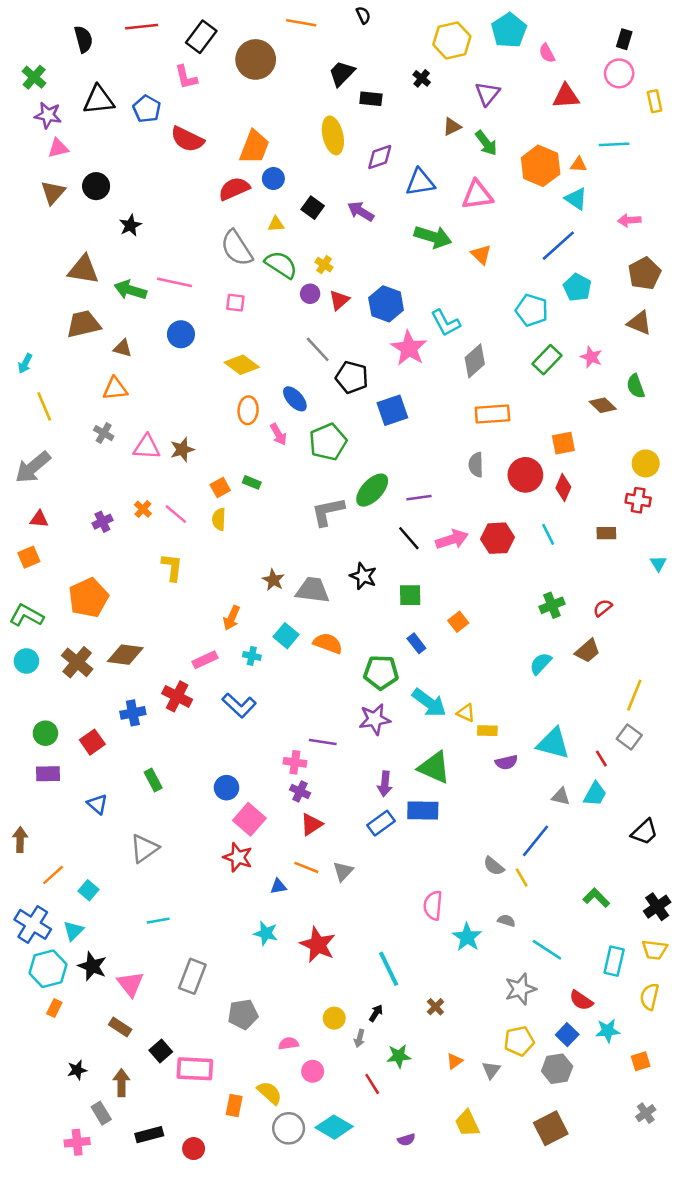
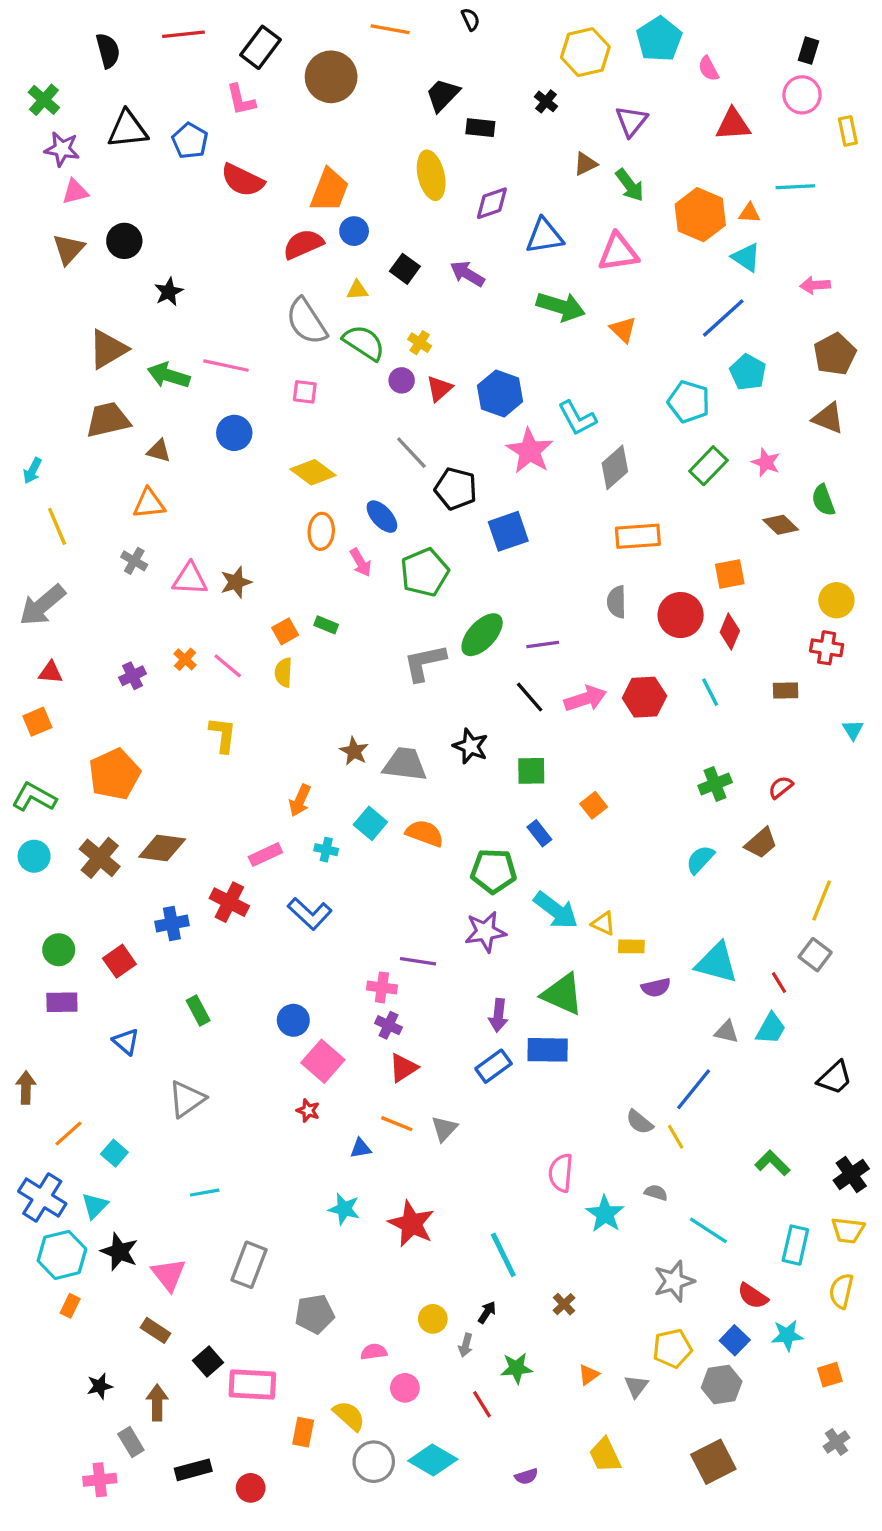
brown triangle: (83, 270) -> (108, 349), turned -40
red star: (238, 857) -> (308, 1111), size x0.6

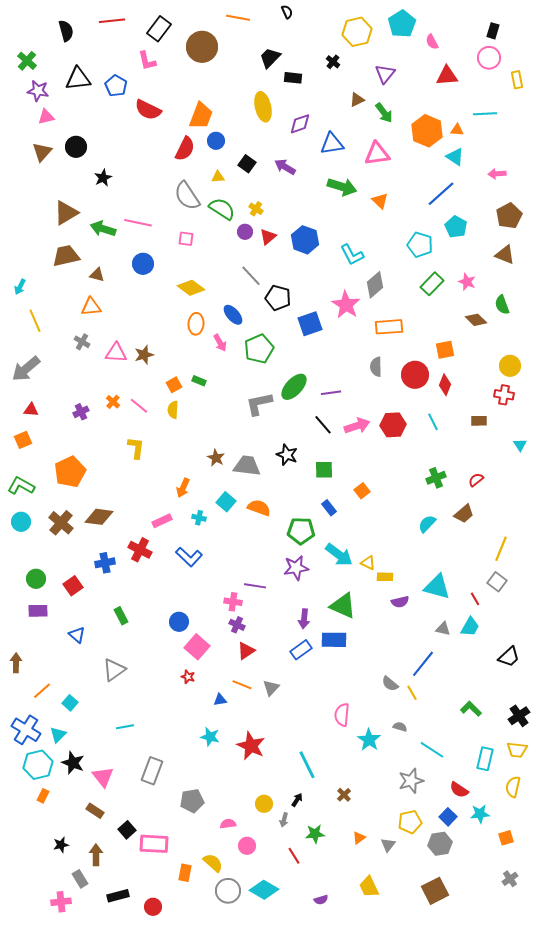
red semicircle: (303, 244) -> (185, 149), turned 140
pink star: (530, 451) -> (346, 305), moved

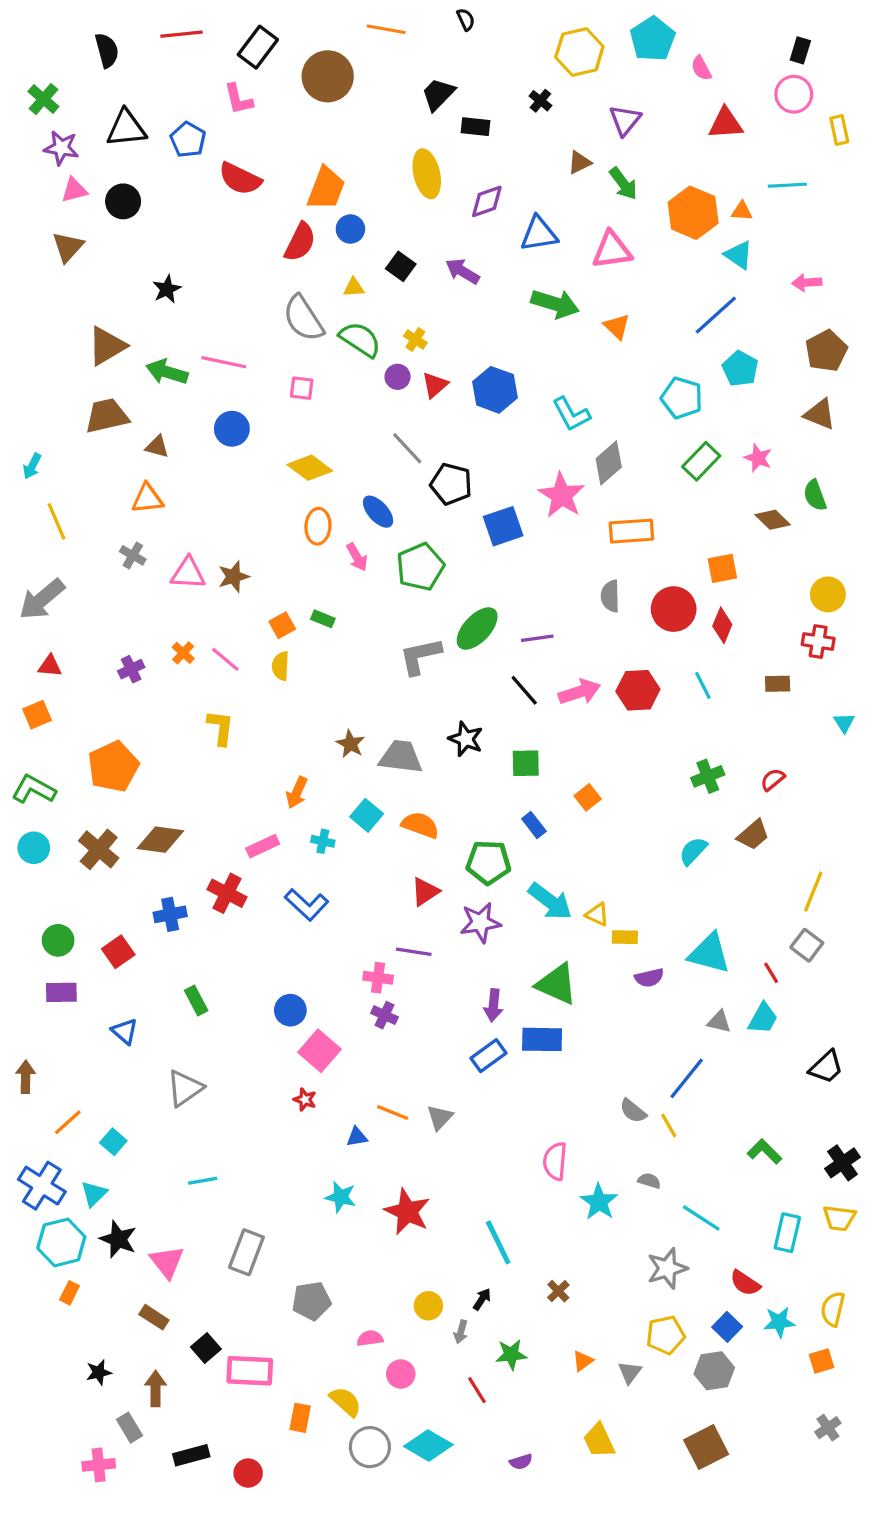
black circle: (76, 147) -> (123, 201), moved
red triangle: (246, 651) -> (425, 892), moved
yellow semicircle: (513, 787) -> (833, 1309), moved

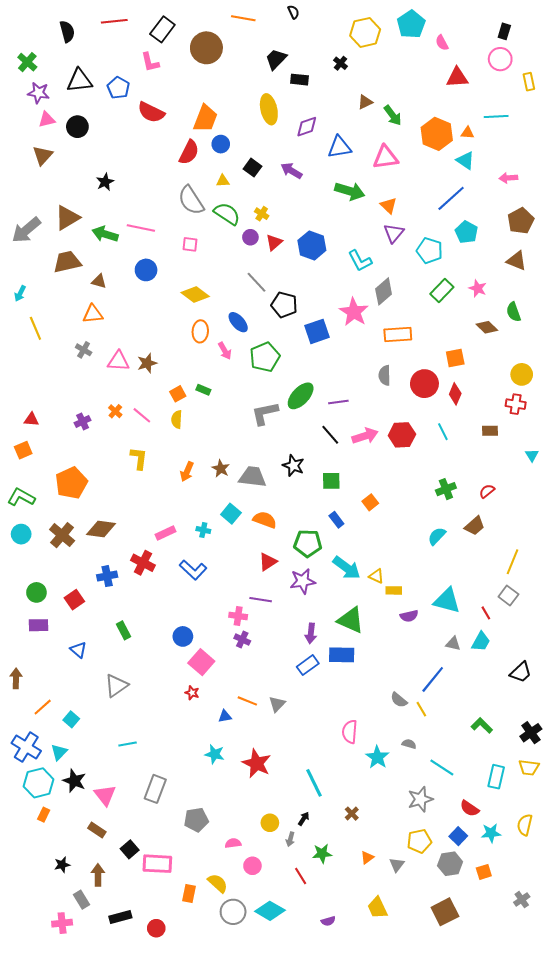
purple triangle: (625, 120) -> (394, 233), moved
gray arrow: (42, 599) -> (26, 230), moved
orange arrow: (297, 793) -> (187, 472), moved
orange square: (821, 1361) -> (484, 872), moved

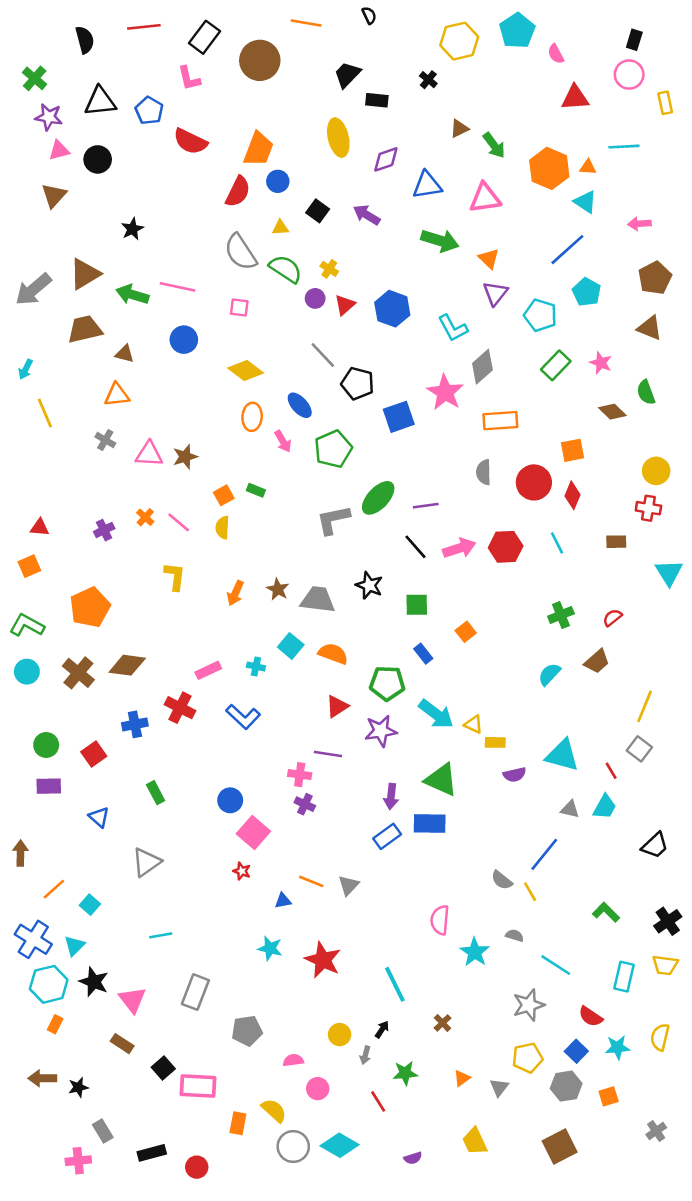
cyan triangle: (532, 455) -> (669, 573), size x1.6
brown arrow: (98, 875) -> (42, 1078), moved, turned -90

